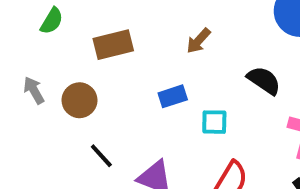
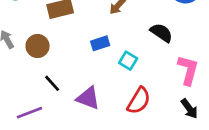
cyan square: (214, 122) -> (128, 61), turned 30

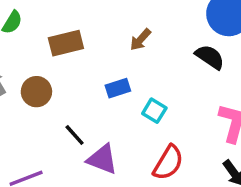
black semicircle: (161, 33) -> (210, 57), moved
black line: (52, 83) -> (75, 135), moved

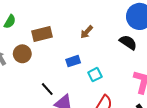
brown circle: (36, 92) -> (22, 54), moved
cyan square: (154, 111) -> (95, 75), turned 32

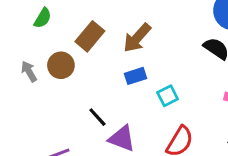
brown arrow: (87, 32) -> (137, 38), moved, size x1.5
brown rectangle: (42, 34) -> (90, 36), turned -36

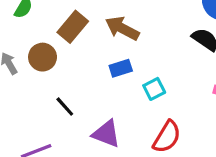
brown arrow: (137, 38) -> (122, 28), turned 76
black line: (97, 117) -> (65, 107), moved

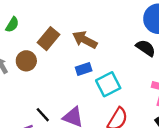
cyan square: (154, 89) -> (108, 84), size x1.5
black line: (65, 107) -> (43, 115), moved

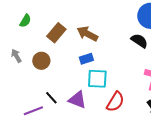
brown circle: (26, 61) -> (41, 61), moved
cyan square: (108, 84) -> (97, 79), moved, turned 30

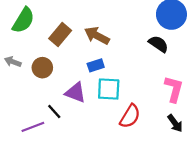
green semicircle: (25, 21) -> (23, 20), size x1.6
gray arrow: (16, 56) -> (13, 62), turned -40
purple triangle: (77, 100) -> (76, 93), moved

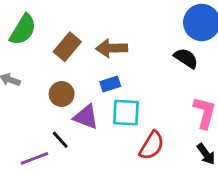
brown arrow: (97, 36) -> (112, 48), turned -30
brown circle: (42, 68) -> (62, 94), moved

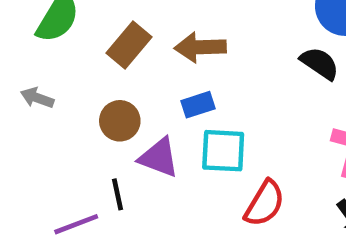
black line: (60, 140) -> (118, 194), turned 30

